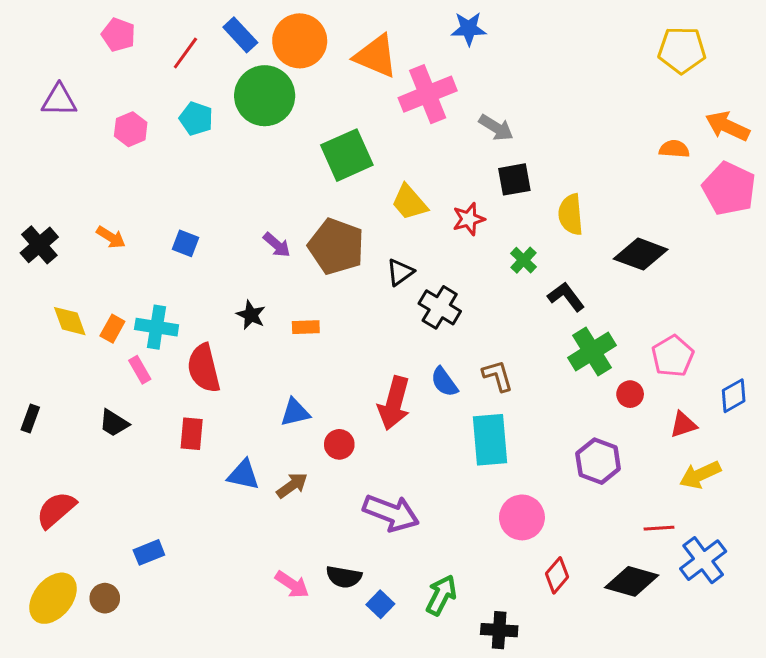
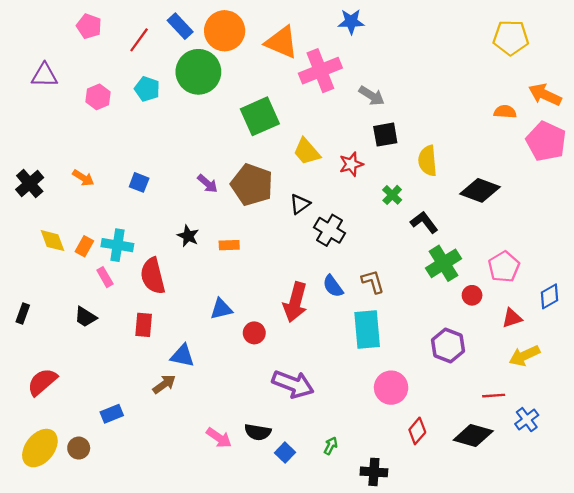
brown arrow: (292, 485) -> (164, 384), moved
blue cross: (703, 560) -> (527, 420), size x0.7
green arrow: (441, 595) -> (331, 446), size x0.6

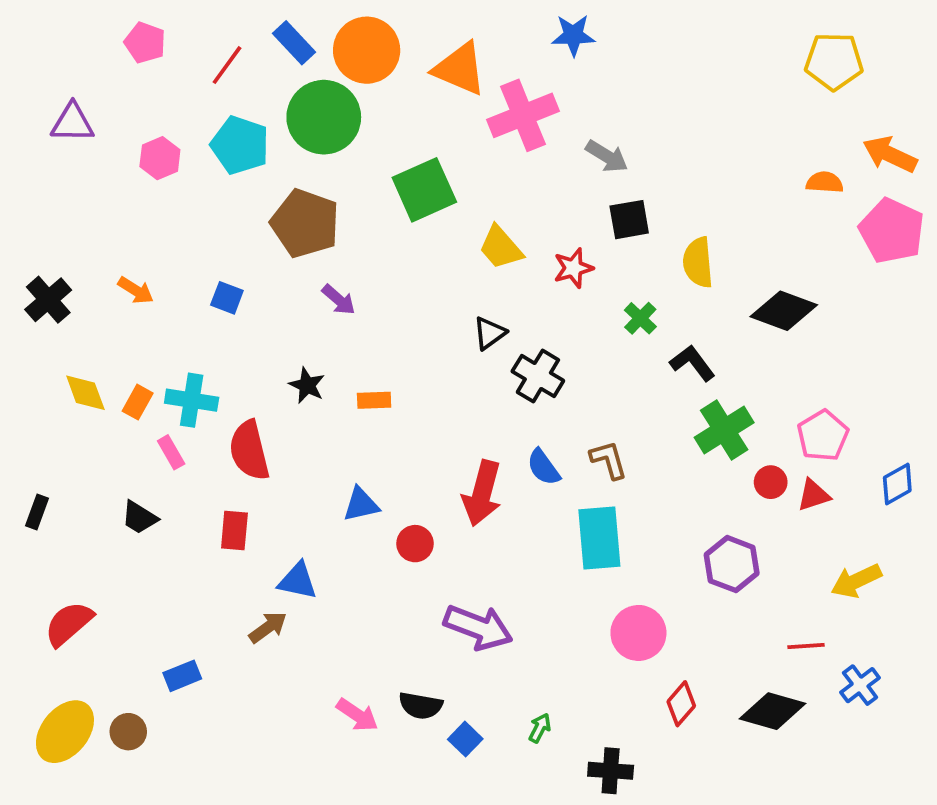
cyan pentagon: (147, 89) -> (240, 145), size x1.4
brown pentagon: (252, 185) -> (305, 223), moved
red triangle: (512, 318) -> (813, 495), moved

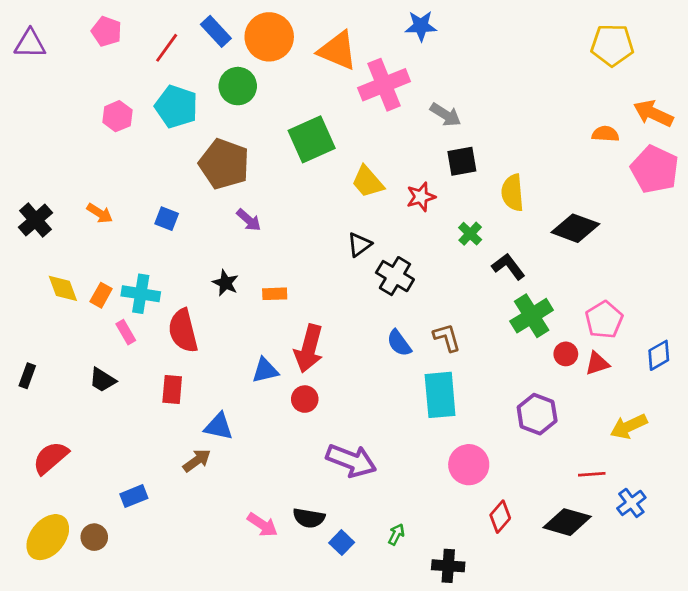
green circle: (324, 117) -> (238, 86), size x0.7
purple triangle: (72, 123) -> (30, 44), moved
red arrow: (482, 493) -> (309, 348), moved

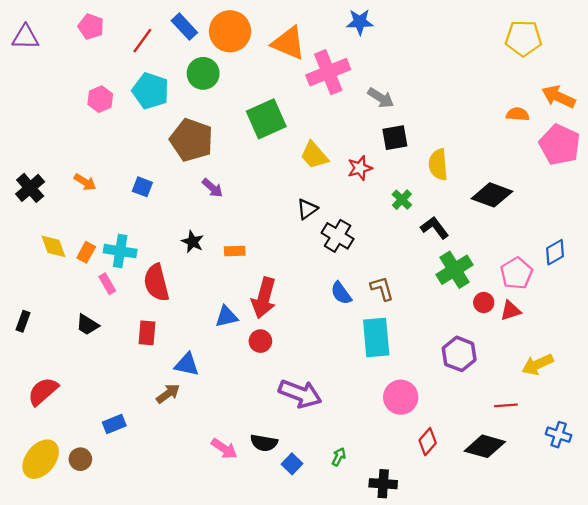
blue diamond: (659, 355) -> (555, 252), moved
blue cross: (631, 503) -> (559, 435), moved, turned -35

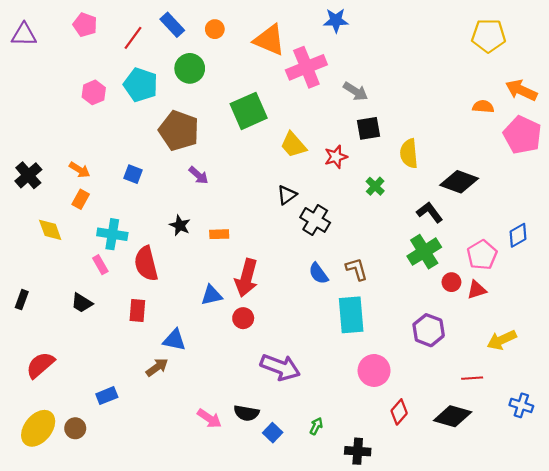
orange circle: (230, 31) -> (215, 29), size x0.5
black L-shape: (435, 228) -> (430, 212), moved
orange rectangle: (86, 252) -> (81, 199), moved

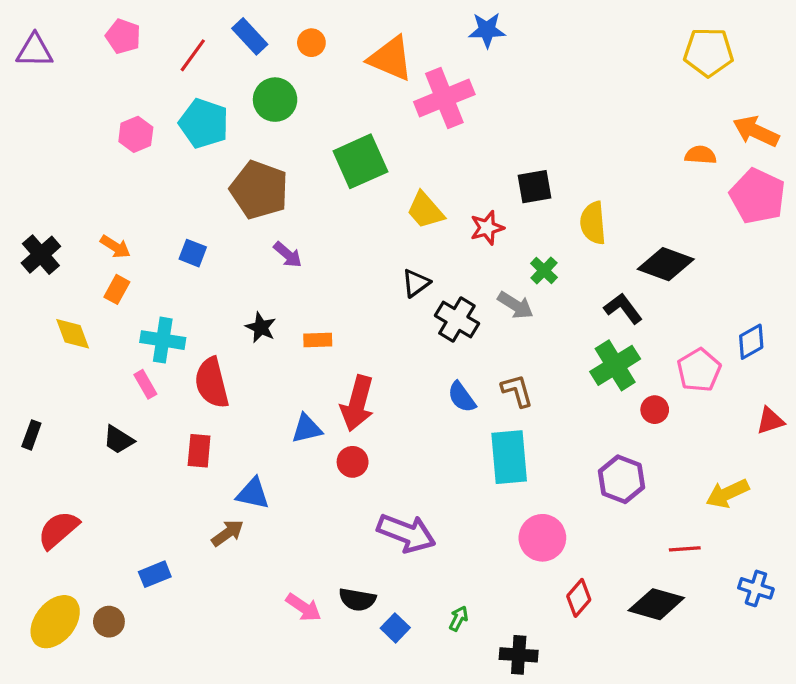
gray arrow: (355, 91) -> (515, 305), moved
red triangle: (477, 290) -> (770, 421), moved

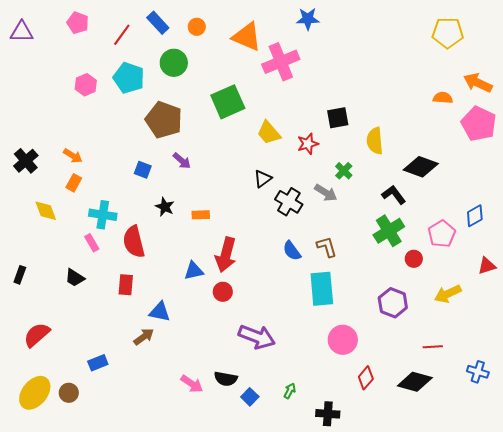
blue square: (193, 253) -> (143, 170), moved
yellow arrow: (727, 493) -> (448, 294), moved

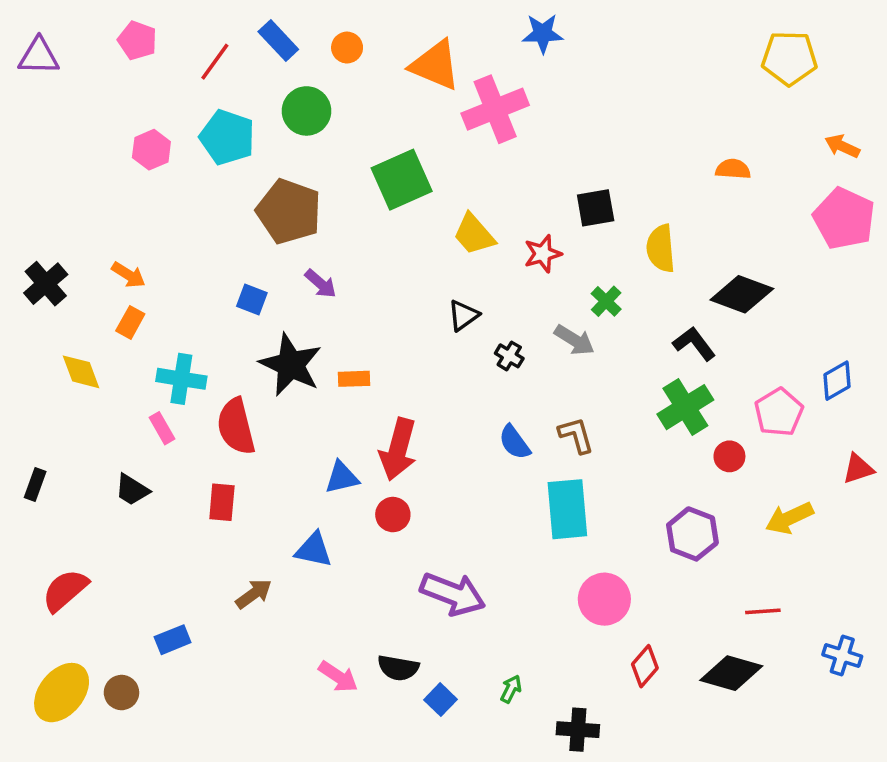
orange arrow: (478, 83) -> (842, 146), size x0.7
orange semicircle: (443, 98) -> (733, 169), moved
black cross: (289, 202) -> (509, 356), size x0.6
black star: (165, 207) -> (291, 365), size x1.8
blue triangle: (160, 312) -> (314, 550), moved

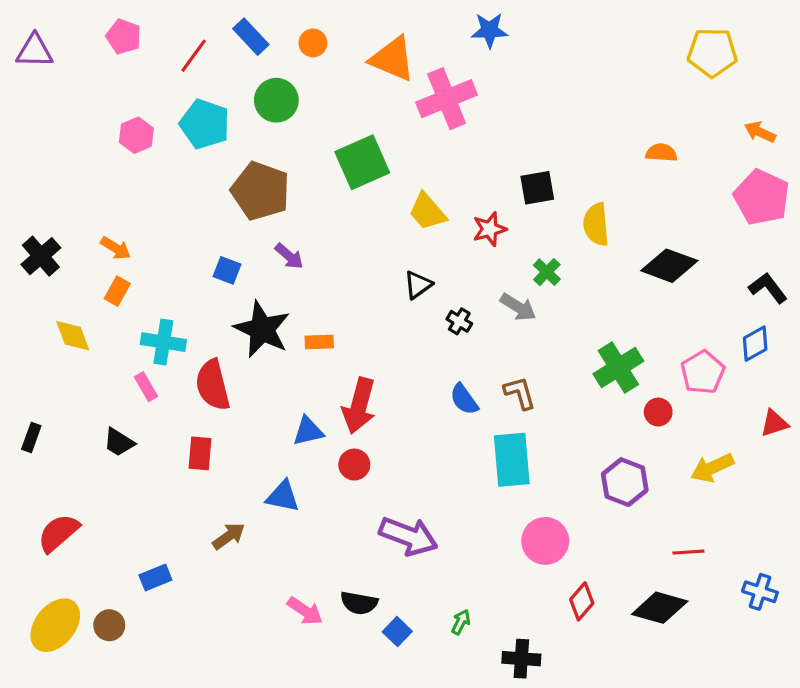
black L-shape: (694, 344) -> (768, 288), moved

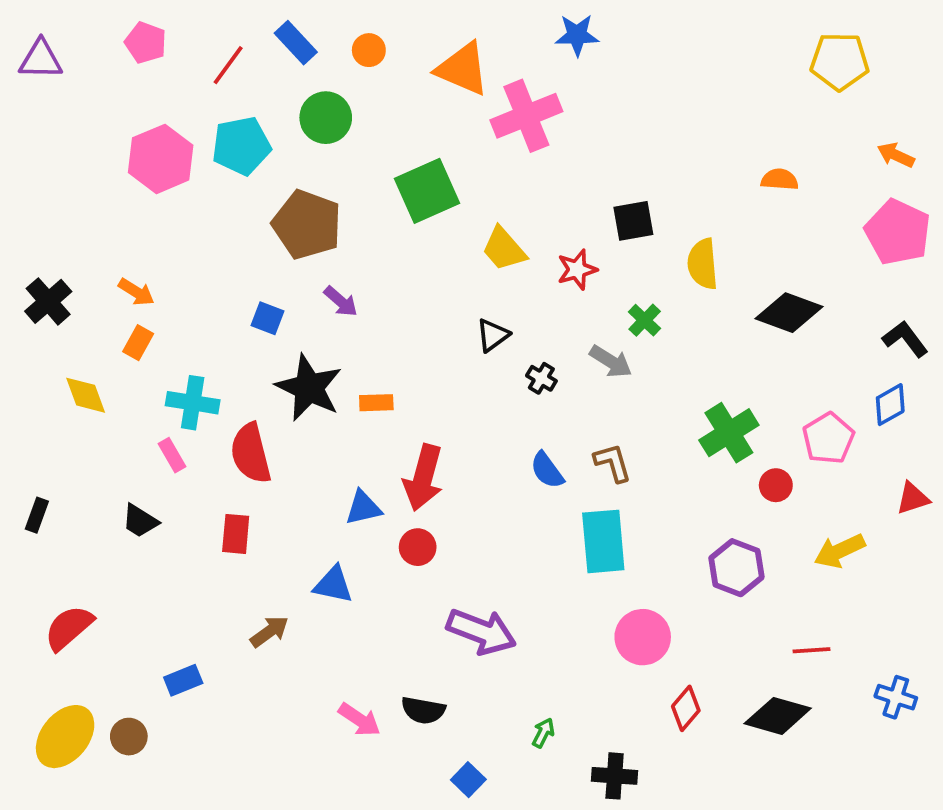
cyan pentagon: (205, 124) -> (241, 146), turned -30
pink hexagon: (136, 135) -> (161, 159), size x1.6
blue square: (397, 632) -> (468, 780), moved

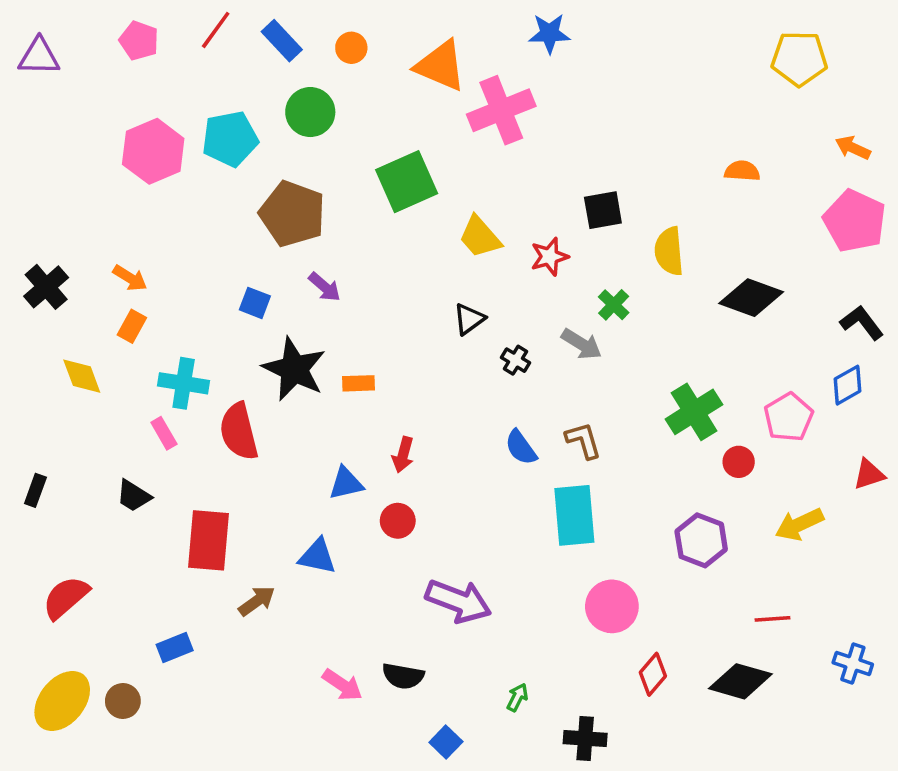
red line: (228, 65) -> (216, 30), moved
red arrow: (423, 478) -> (403, 455), size x0.6
red rectangle: (236, 534) -> (209, 540), moved, size x1.6

